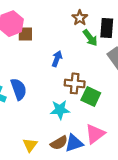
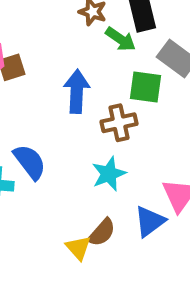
blue arrow: (57, 59) -> (77, 91), size x1.5
green square: (91, 96) -> (145, 87), moved
brown semicircle: (59, 143) -> (102, 232), moved

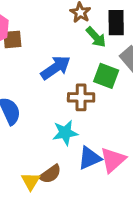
blue arrow: (77, 91) -> (56, 68), turned 40
blue triangle: (150, 221) -> (90, 158), moved

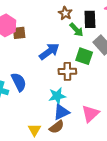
blue triangle: (90, 158) -> (61, 112), moved
brown semicircle: (50, 174) -> (57, 127), moved

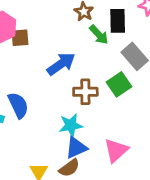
green square: (84, 56) -> (119, 84), moved, turned 36

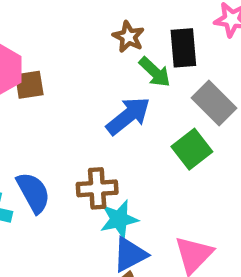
blue arrow: (61, 64) -> (128, 116), moved
brown cross: (85, 92) -> (97, 188), moved

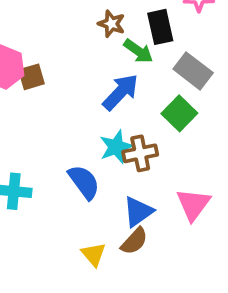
brown cross: (97, 188) -> (140, 153), moved
blue semicircle: (33, 193) -> (84, 182), moved
cyan star: (119, 219) -> (116, 147), moved

